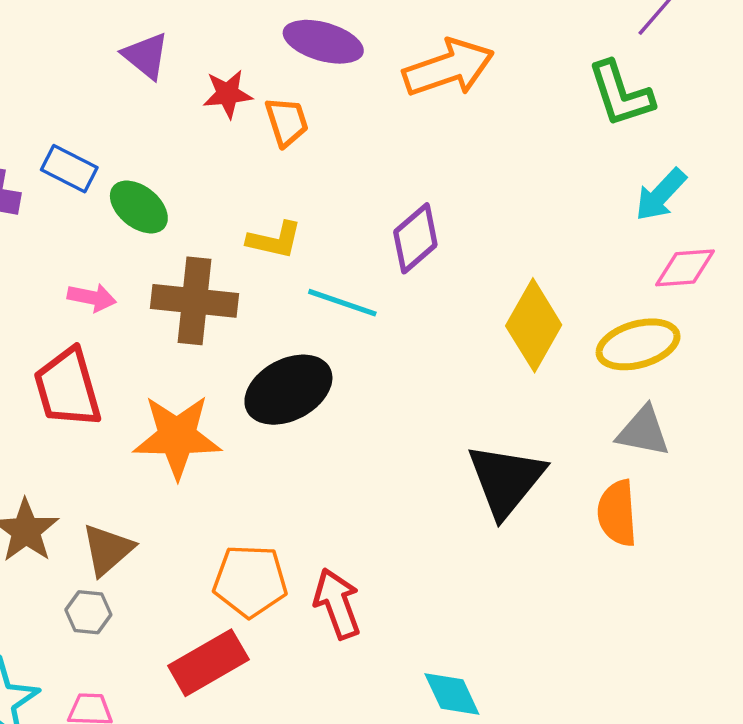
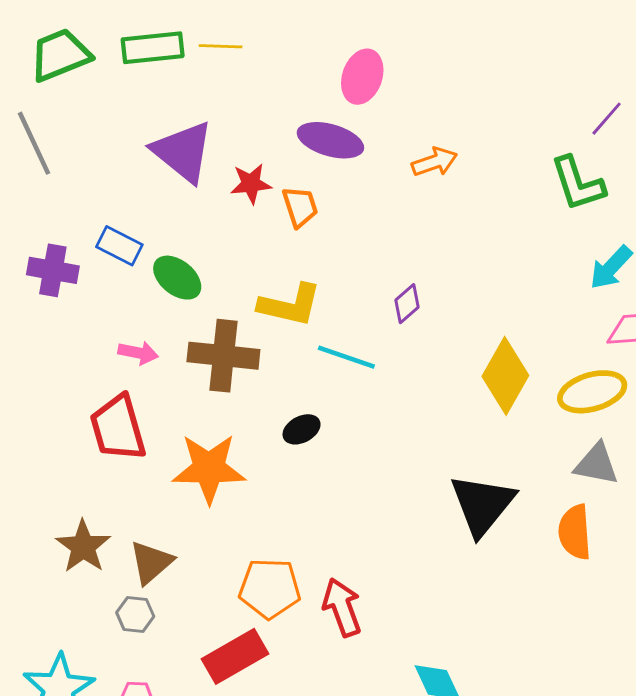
purple triangle: (146, 56) -> (183, 152), size x1.6
orange arrow: (448, 68) -> (435, 162), size x0.6
purple diamond: (415, 238) -> (407, 304), size x0.7
yellow L-shape: (275, 240) -> (290, 305), size x1.4
black ellipse: (288, 390) -> (302, 429), size x0.5

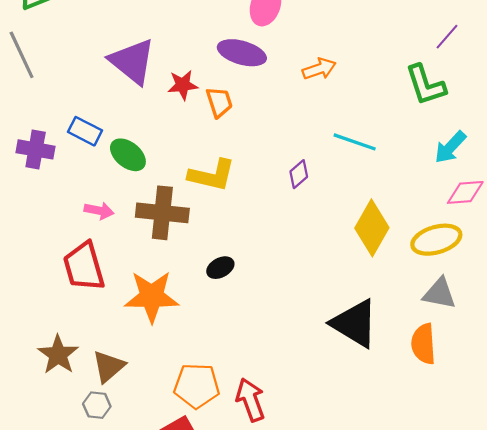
cyan line: (346, 357) -> (355, 142), moved
black triangle: (482, 505) -> (355, 323), turned -38

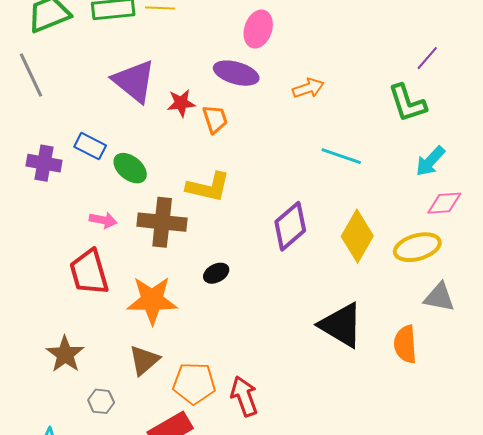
purple diamond: (299, 174) -> (290, 226), moved, size x1.8
gray triangle: (440, 293) -> (439, 297), moved
brown triangle: (109, 366) -> (144, 360), moved

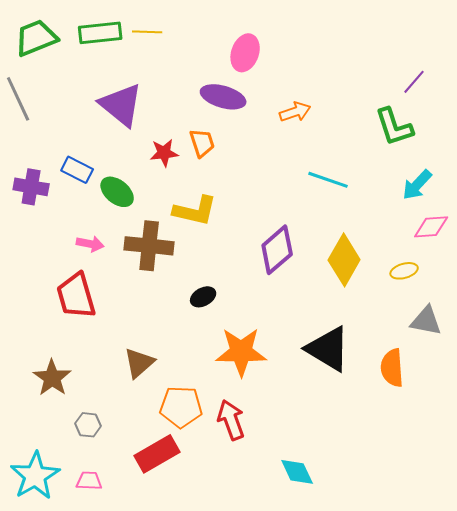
red star: (181, 103) -> (164, 153), moved
yellow ellipse: (417, 247) -> (404, 271), size x0.6
orange star: (152, 300) -> (241, 352), moved
brown triangle: (144, 360) -> (139, 363), moved

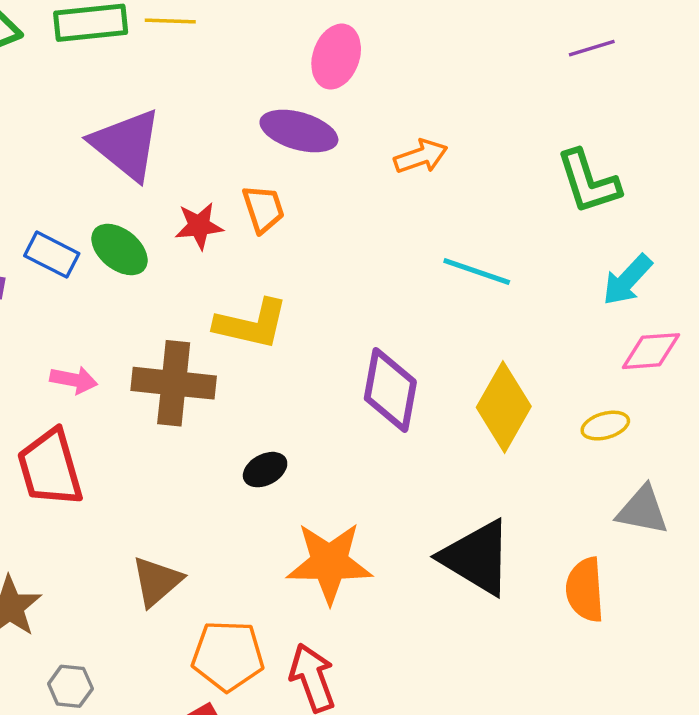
purple line: (414, 82) -> (592, 48), moved, turned 32
green ellipse: (117, 192) -> (119, 250), moved
purple diamond: (277, 250) -> (390, 390), turned -39

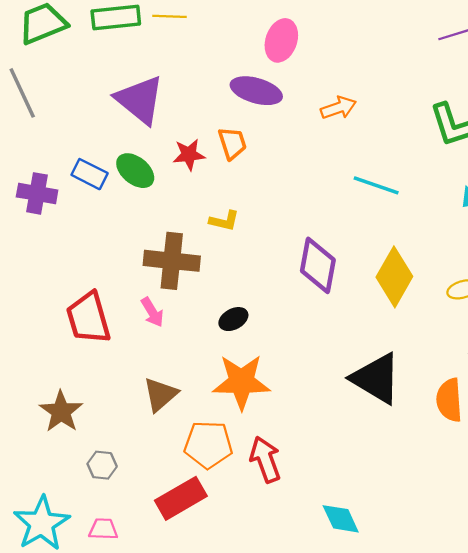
yellow L-shape: (252, 324) -> (224, 221), size x0.6
pink arrow: (74, 380) -> (152, 312), moved, turned 48
orange star: (329, 563) -> (241, 382), moved

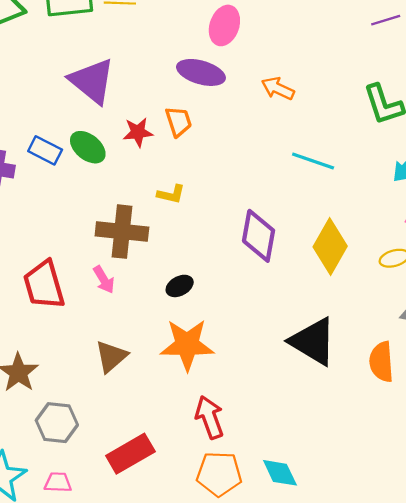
orange arrow: (338, 108) -> (278, 88), turned -136
orange pentagon: (208, 445) -> (219, 474), moved
gray hexagon: (102, 465) -> (57, 423), size x1.5

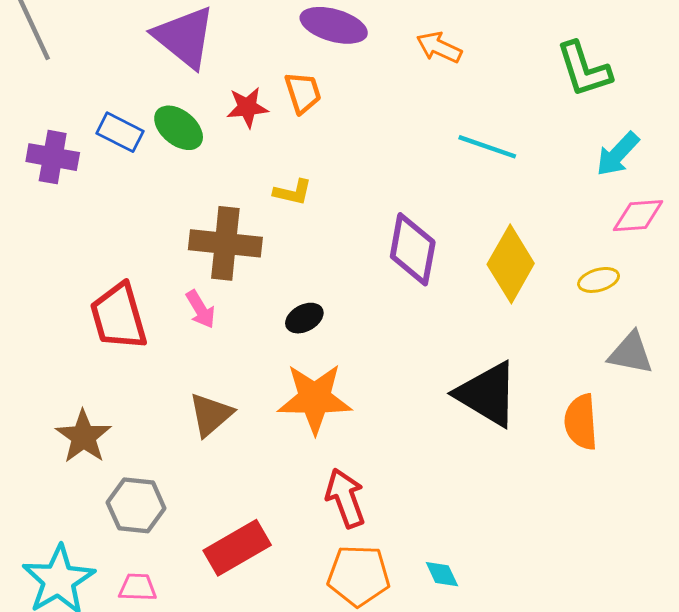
cyan diamond: (280, 473) -> (442, 574), size x0.7

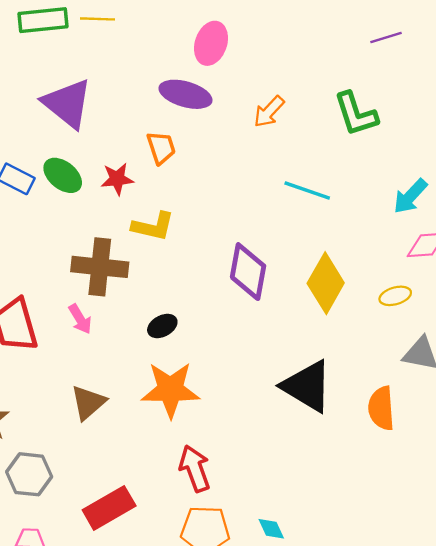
orange arrow: (439, 47) -> (269, 112), turned -72
green L-shape: (584, 69) -> (356, 114), moved
red star: (247, 107) -> (117, 179), moved
yellow L-shape: (293, 192) -> (153, 226), size x1.4

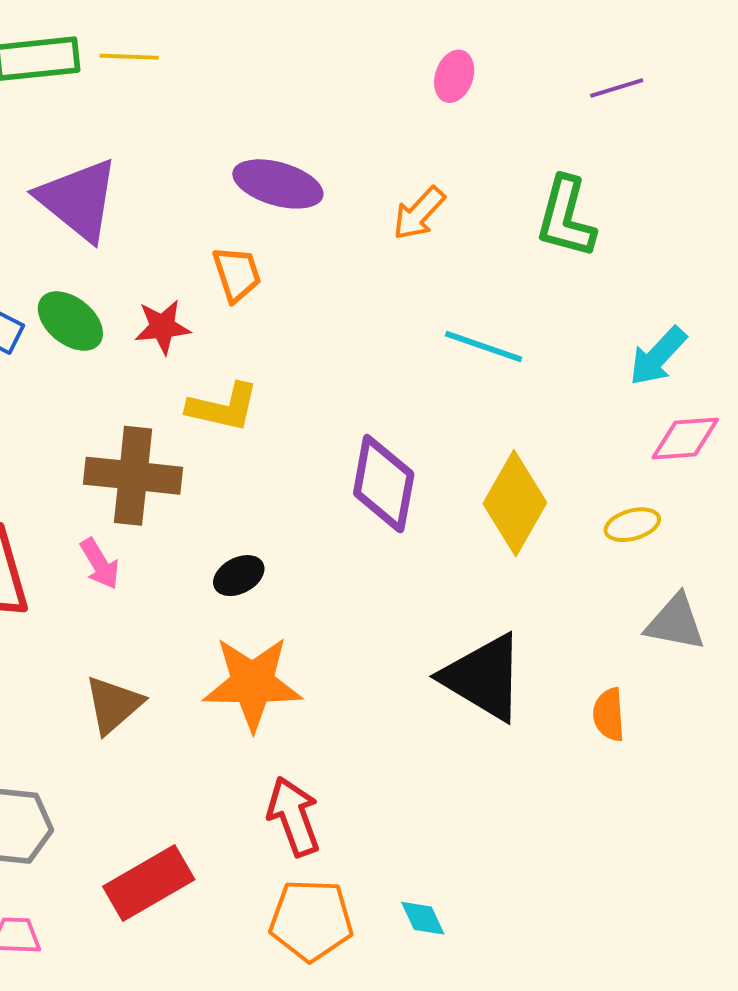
pink ellipse: (211, 43) -> (454, 76), moved, size x0.7
green L-shape: (356, 114) -> (566, 217), turned 33
orange semicircle: (381, 408) -> (609, 715), size x0.7

